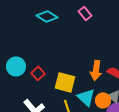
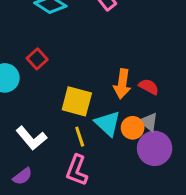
red square: (38, 73) -> (37, 59), moved

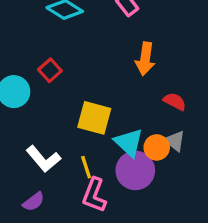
orange arrow: (122, 84) -> (145, 59), moved
yellow line: (80, 137) -> (86, 167), moved
purple circle: (155, 148) -> (135, 170), moved

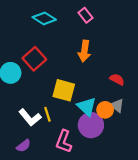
orange arrow: (145, 59) -> (84, 51), moved
red square: (50, 70) -> (34, 59), size x1.5
yellow line: (86, 167) -> (47, 114), moved

